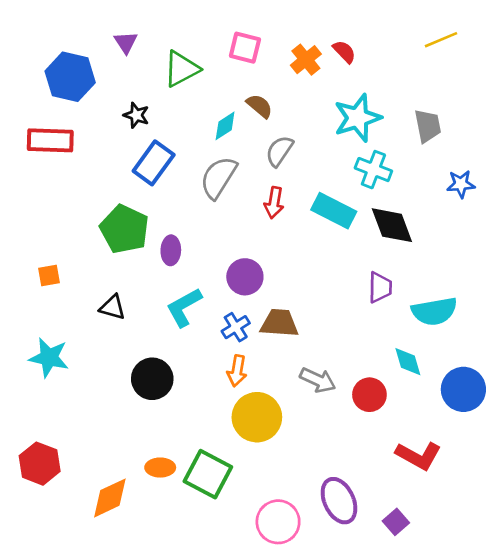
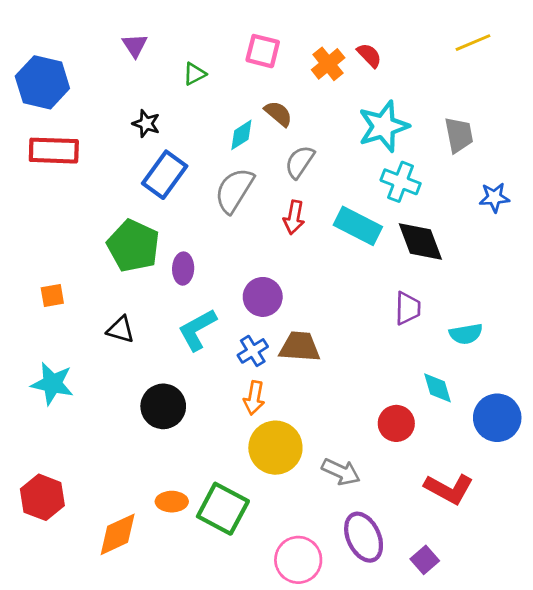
green triangle: (181, 69) -> (194, 74), size x0.6
blue hexagon: (70, 77) -> (42, 82), moved
cyan semicircle: (434, 311) -> (466, 334), size x0.7
gray arrow: (318, 380) -> (341, 472), moved

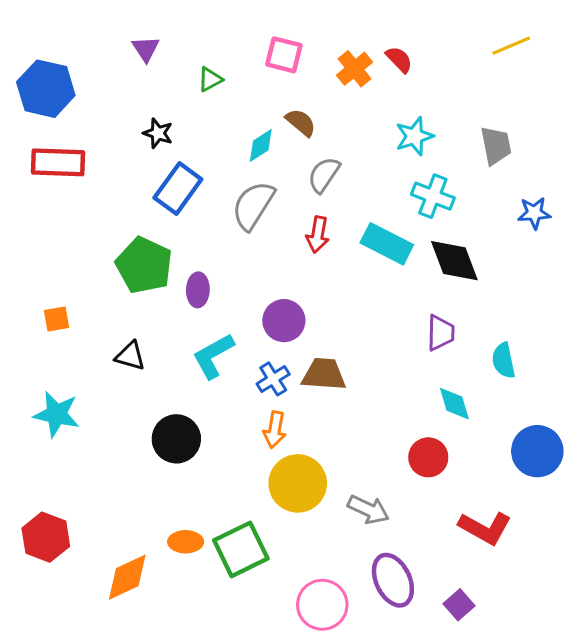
cyan star: (383, 126) -> (414, 136), size x0.7
cyan semicircle: (466, 334) -> (504, 361), turned 88
cyan diamond: (437, 388) -> (454, 404), moved
green square: (223, 509) -> (241, 549), turned 36

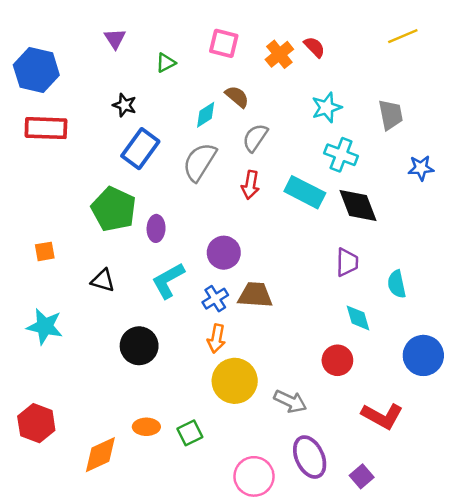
green square: (241, 549) -> (190, 433), size x0.6

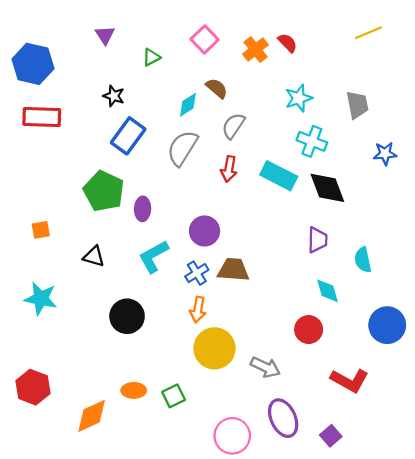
pink square: (224, 43) -> (205, 39), turned 32

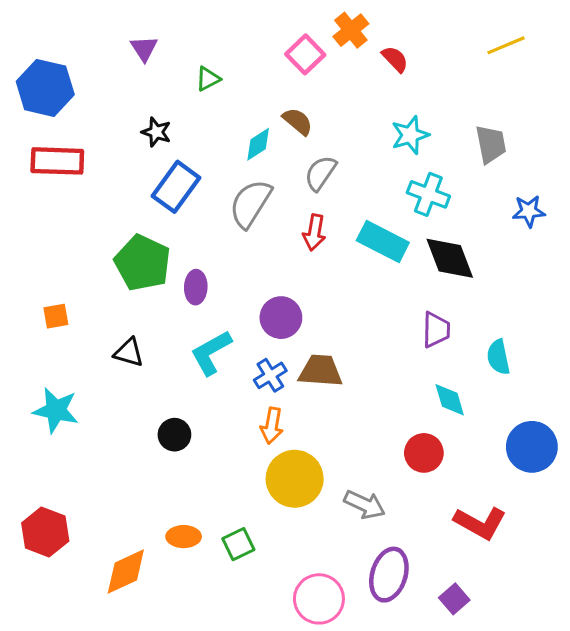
pink square: (205, 39) -> (305, 54), moved
orange cross: (255, 49) -> (351, 30), moved
black circle: (127, 316) -> (174, 435), size x0.7
purple ellipse: (283, 418) -> (389, 575), turned 42

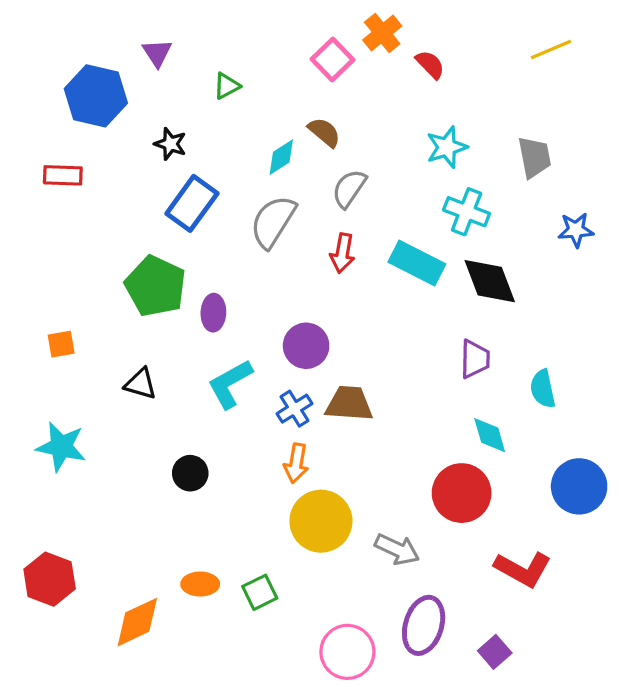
blue hexagon: (45, 88) -> (96, 96), moved
red rectangle: (57, 161) -> (63, 175), size x0.7
red circle: (424, 453) -> (462, 493), size x1.4

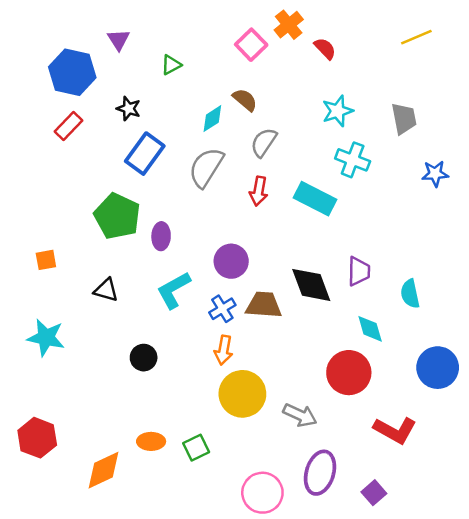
red rectangle: (63, 175) -> (68, 126), moved, turned -48
black diamond: (490, 281) -> (311, 285), moved

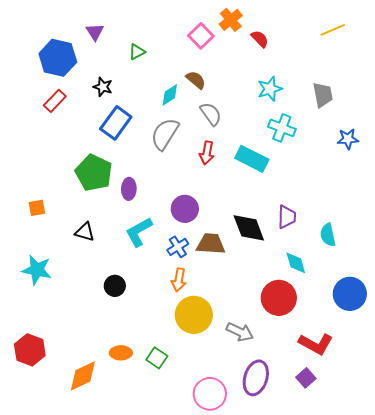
gray semicircle: (264, 142) -> (211, 114), turned 110
green square: (196, 448) -> (157, 358), turned -30
purple square: (374, 493) -> (306, 378), moved

